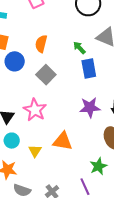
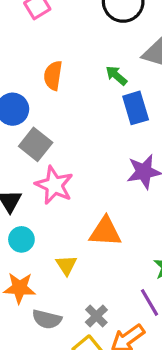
gray square: (46, 75) -> (36, 144), moved
yellow triangle: (35, 151) -> (66, 265), moved

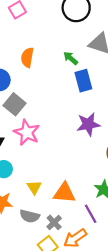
orange triangle: (105, 232) -> (64, 193), moved
gray semicircle: (47, 319) -> (30, 216), moved

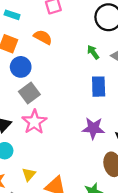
orange semicircle: (27, 57) -> (43, 37), moved, turned 96
green arrow: (71, 58) -> (93, 52), moved

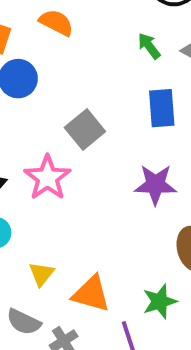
gray square: (29, 93) -> (85, 129), moved

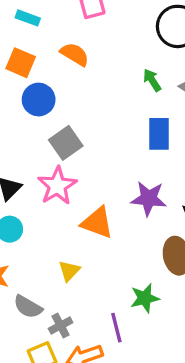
gray square: (85, 129) -> (66, 143), moved
yellow triangle: (41, 274) -> (69, 271), moved
orange triangle: (91, 294) -> (97, 223), moved

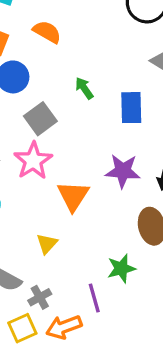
green arrow: (152, 80) -> (84, 88), moved
orange triangle: (97, 223) -> (73, 196), turned 44

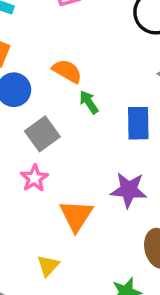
orange semicircle: (47, 32) -> (67, 71), moved
pink star: (33, 161) -> (34, 178), size x0.7

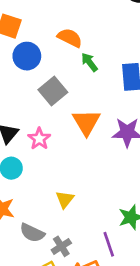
pink star: (34, 178) -> (39, 139), moved
orange triangle: (76, 216) -> (86, 122), moved

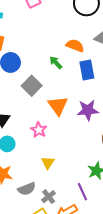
orange semicircle: (70, 38) -> (75, 46), moved
pink star: (39, 139) -> (39, 130), moved
gray semicircle: (32, 233) -> (27, 189), turned -42

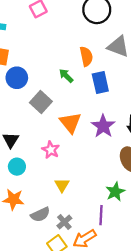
orange semicircle: (75, 46) -> (86, 56), turned 60
purple star: (88, 110) -> (103, 126), turned -30
purple line: (82, 192) -> (101, 215), turned 30

